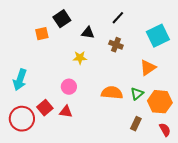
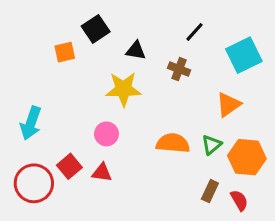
black line: (118, 18) -> (194, 32), moved
yellow star: (80, 58) -> (123, 89), size x1.6
red semicircle: (165, 130) -> (239, 200), moved

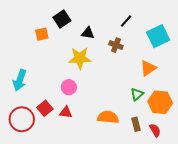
orange semicircle: (173, 143) -> (108, 117), moved
brown rectangle: (210, 191) -> (136, 124), turned -40

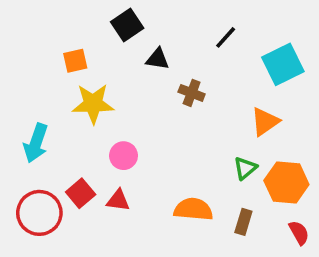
black square: (62, 19) -> (127, 25), moved
brown cross: (116, 45) -> (192, 93), moved
yellow star: (80, 58) -> (93, 104), moved
brown rectangle: (136, 124) -> (243, 222), turned 32
red semicircle: (155, 130) -> (299, 233), moved

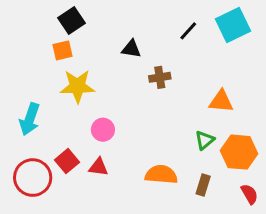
black square: (127, 25) -> (72, 20), moved
cyan square: (283, 64) -> (233, 25), moved
brown cross: (192, 93) -> (160, 77), turned -30
orange triangle: (265, 122) -> (221, 101), turned 40

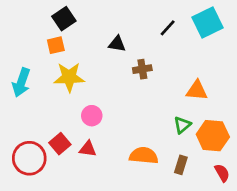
cyan arrow: (30, 119) -> (21, 82), moved

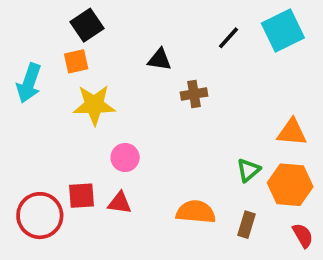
cyan arrow: (21, 82) -> (29, 83), moved
orange triangle: (197, 90) -> (292, 132), moved
red square: (60, 144) -> (82, 196), turned 36

